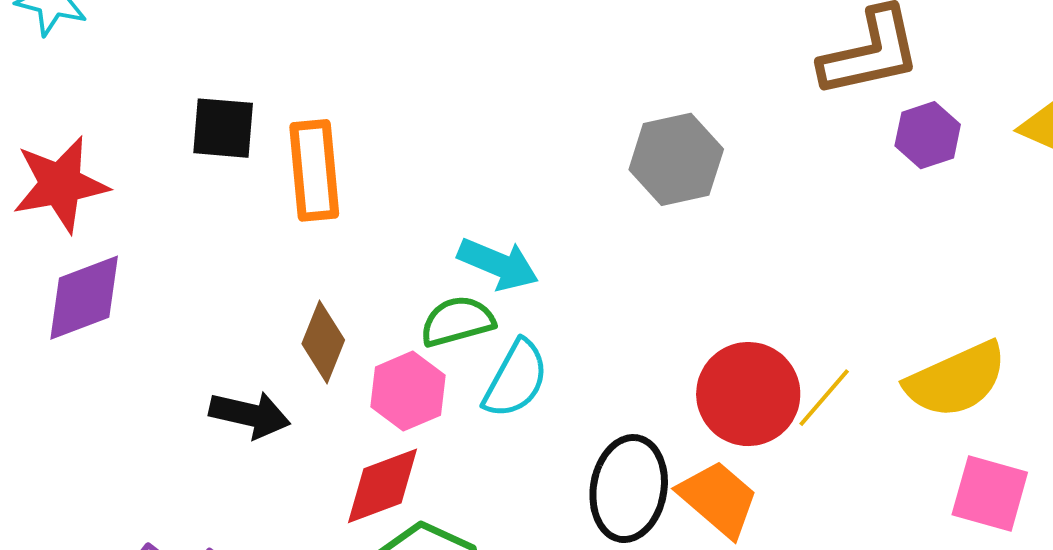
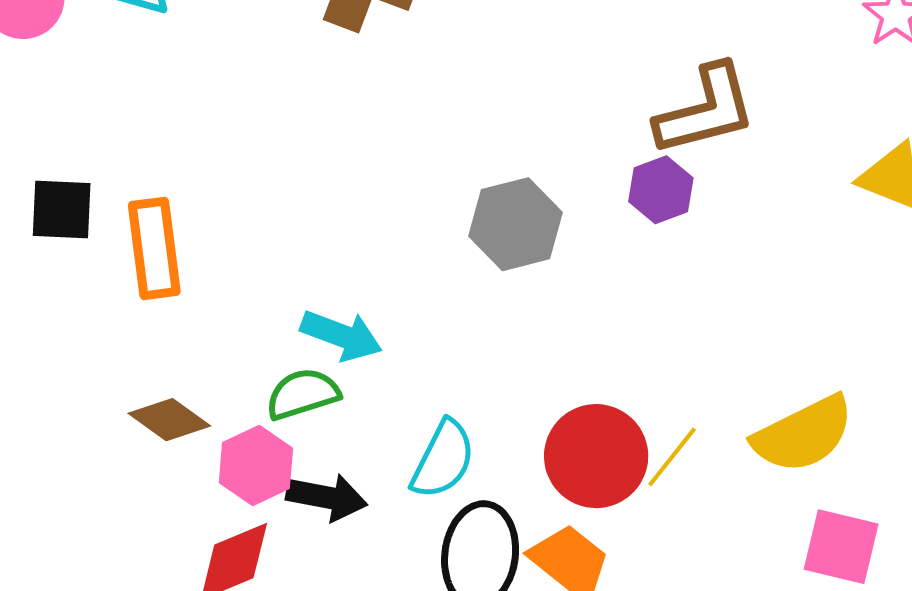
purple hexagon: (928, 135) -> (661, 190), moved
brown diamond: (323, 342) -> (169, 420), turned -74
cyan semicircle: (516, 379) -> (443, 459), moved
black arrow: (250, 415) -> (327, 497), moved

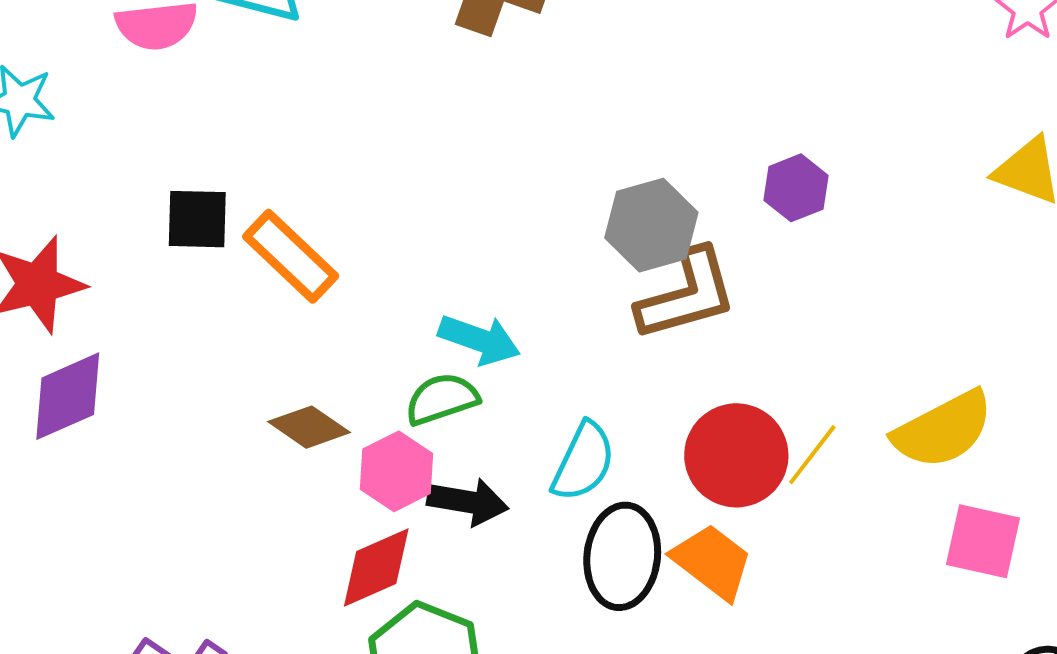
brown L-shape: (706, 110) -> (687, 295), moved
orange rectangle: (154, 248) -> (291, 256), turned -38

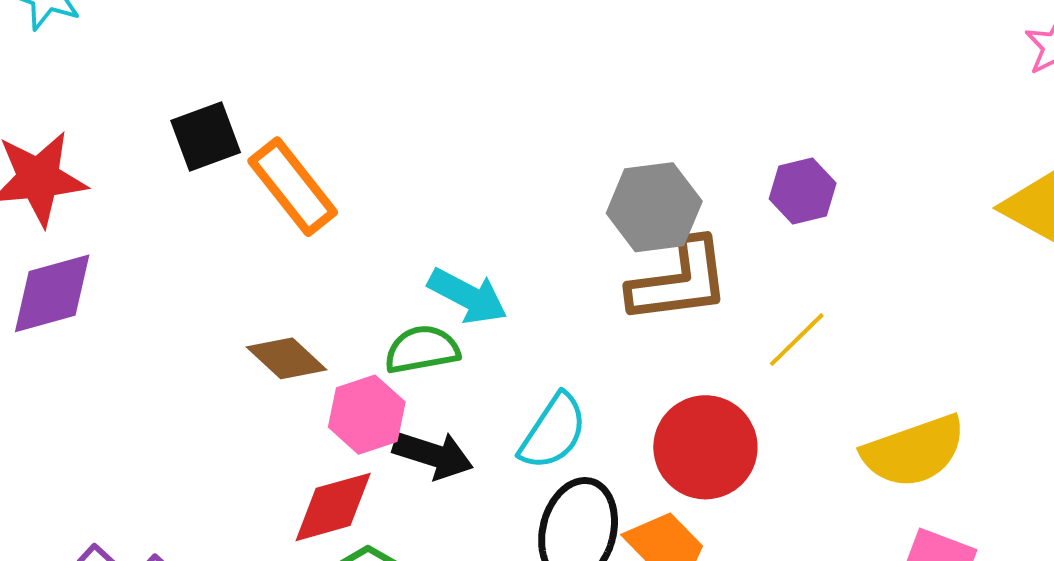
black square: (197, 219) -> (206, 137), turned -30
yellow line: (812, 455) -> (797, 340), moved

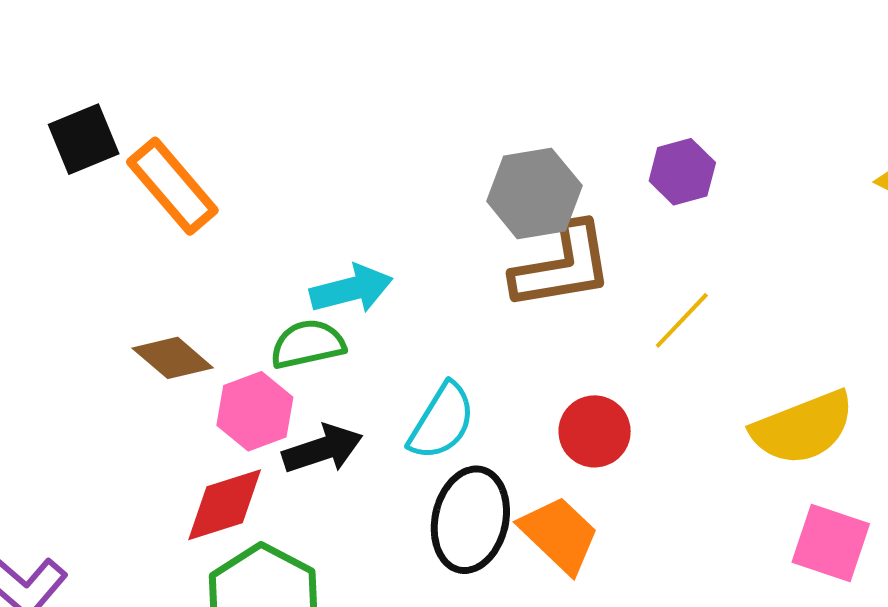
cyan arrow: (468, 296) -> (351, 289), turned -40
red circle: (705, 447) -> (595, 431), size x0.7
black arrow: (433, 455) -> (323, 449), turned -34

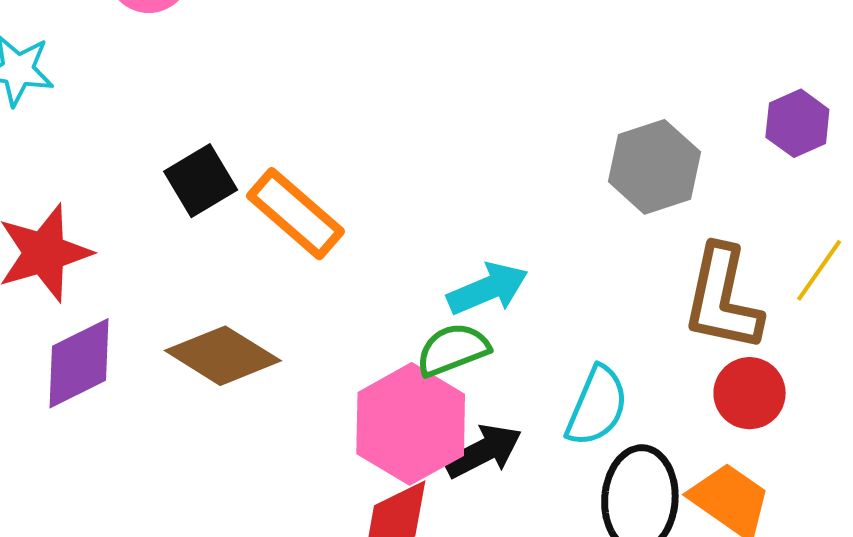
brown L-shape: (562, 267) -> (723, 298), moved, turned 120
brown diamond: (173, 358) -> (223, 356), moved, size x1.4
pink hexagon: (255, 411) -> (411, 424), size x1.5

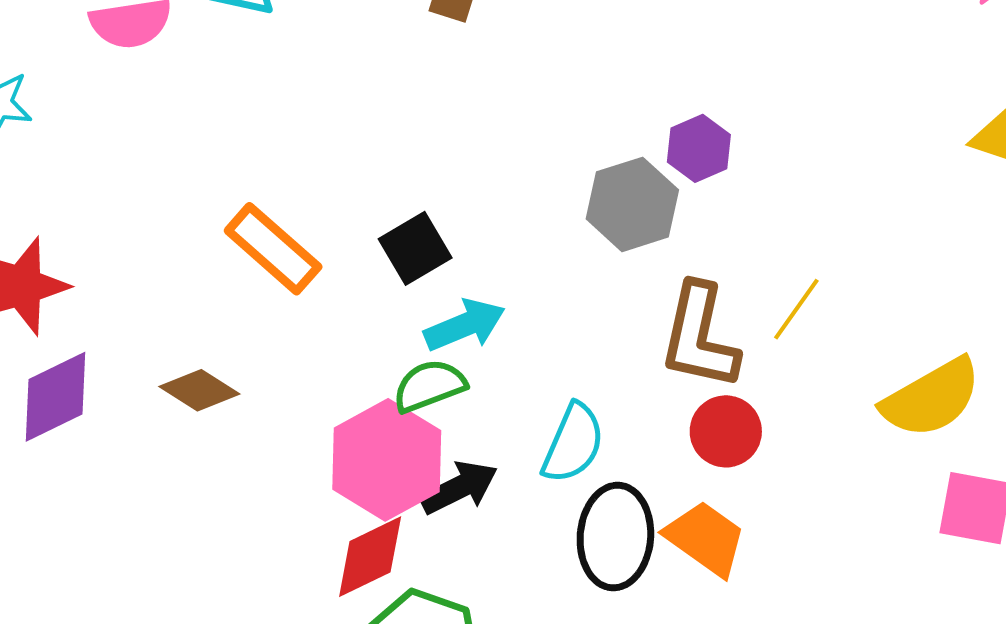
purple hexagon: (797, 123) -> (699, 148), moved
black square: (201, 181) -> (415, 248), moved
brown diamond: (223, 356) -> (199, 390), size x0.7

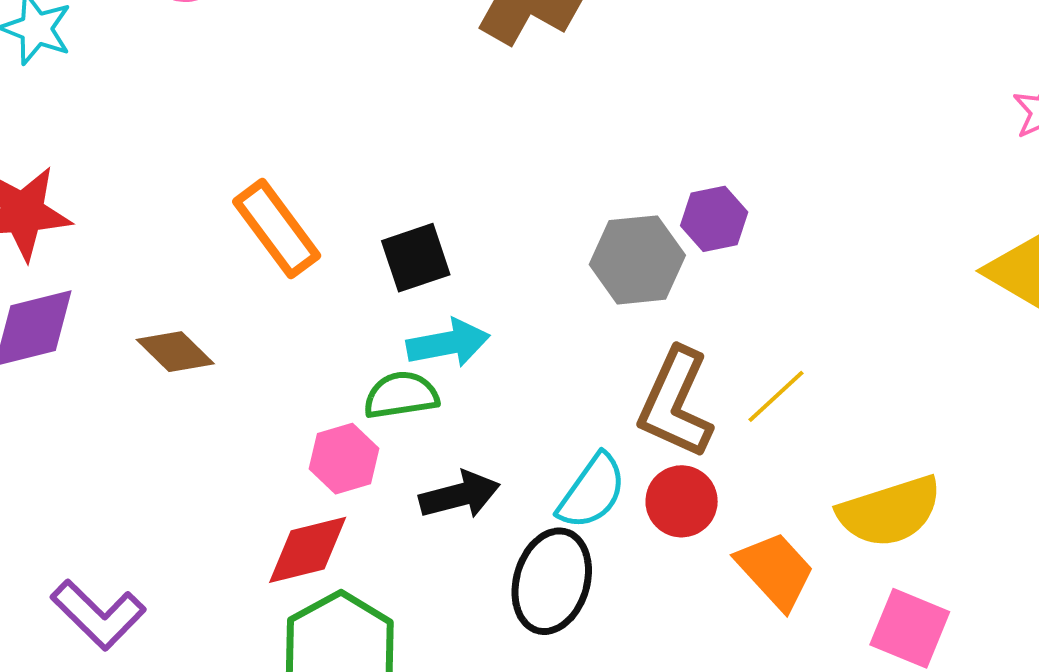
cyan semicircle: (573, 443) -> (592, 492), moved
pink hexagon: (387, 460) -> (344, 459), size x0.6
black arrow: (459, 488) -> (460, 495), moved
orange trapezoid: (706, 538) -> (775, 571), moved

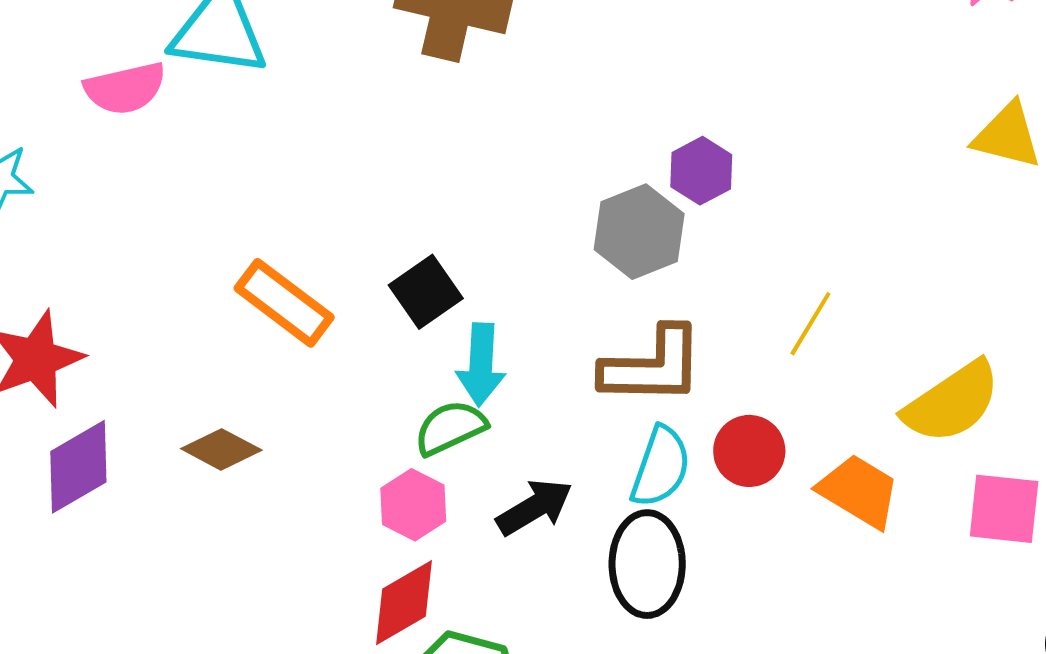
cyan arrow: (448, 343) -> (481, 365), turned 120
brown L-shape: (676, 403) -> (652, 366), moved, turned -97

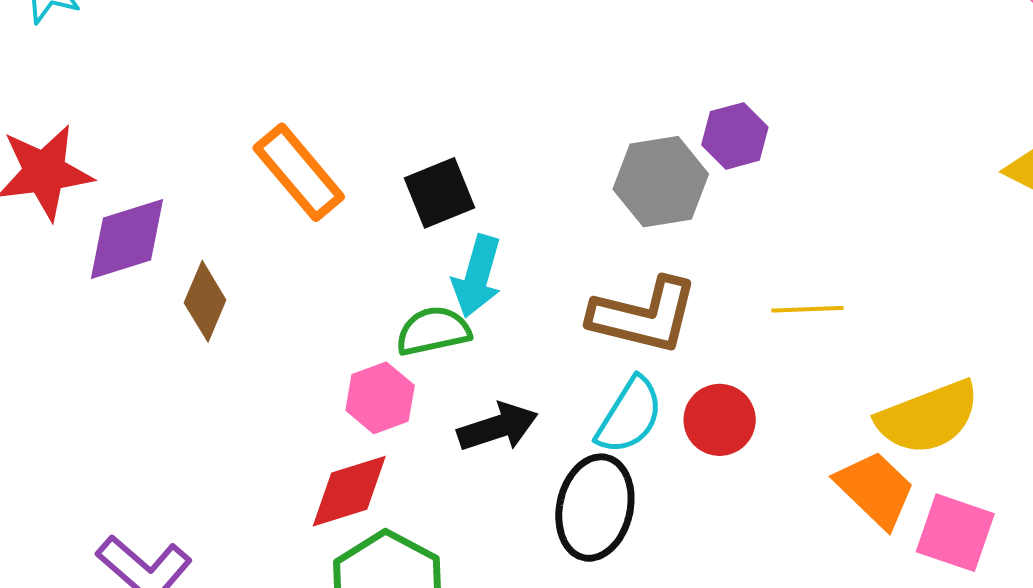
yellow line: (810, 324) -> (807, 309), turned 44
brown diamond: (221, 449) -> (205, 301), turned 72
purple diamond: (78, 467) -> (127, 239), moved
orange trapezoid: (859, 491) -> (875, 489), moved

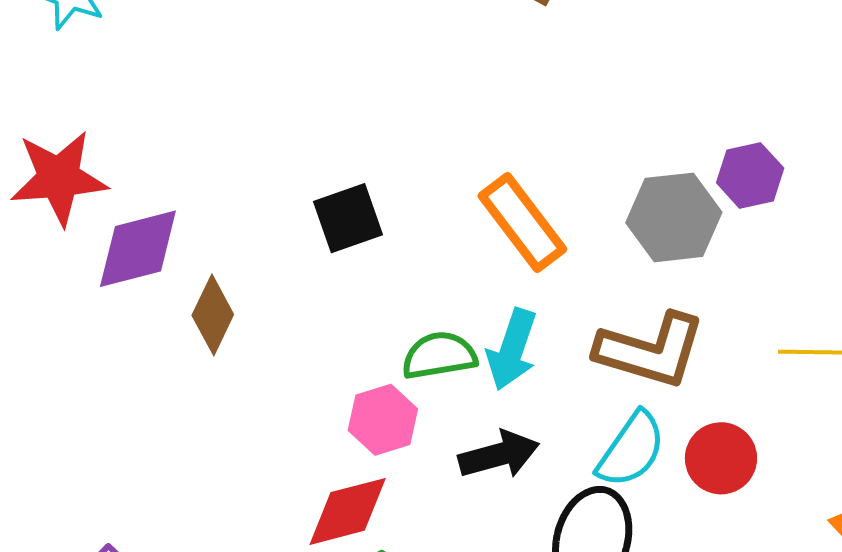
orange rectangle: (299, 172) -> (522, 223), moved
black square: (439, 193) -> (348, 218), moved
cyan arrow: (477, 276) -> (512, 349), moved

